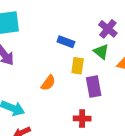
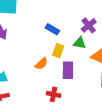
green triangle: (101, 52) -> (80, 43), turned -40
orange semicircle: (48, 83) -> (41, 64), moved

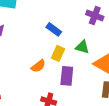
purple cross: (89, 25) -> (95, 15), moved, turned -35

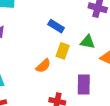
purple rectangle: (67, 76) -> (84, 84), moved

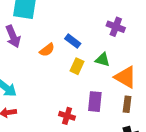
orange semicircle: (43, 66) -> (47, 50), moved

